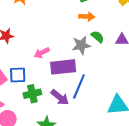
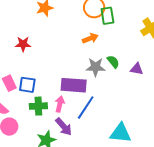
orange arrow: (87, 17) -> (90, 38), moved, turned -35
pink arrow: (42, 53) -> (60, 104), moved, turned 119
purple arrow: (60, 97) -> (64, 127), moved

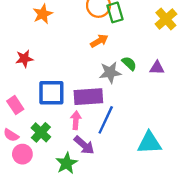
blue square: (27, 85) -> (51, 93), moved, size x1.4
green cross: (38, 106) -> (41, 132), moved, turned -36

